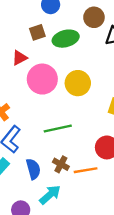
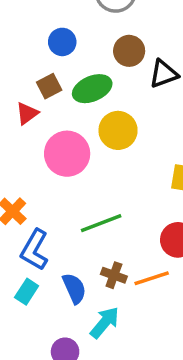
red triangle: (20, 58) -> (27, 113), moved
yellow circle: (78, 83) -> (118, 130), moved

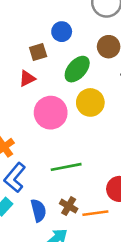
brown square: (49, 86) -> (38, 52), moved
green ellipse: (92, 89) -> (77, 69), turned -36

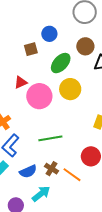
red triangle: (27, 78) -> (21, 82), moved
blue semicircle: (38, 210) -> (28, 171), turned 78
orange line: (95, 213) -> (72, 175), turned 42

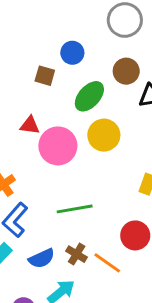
brown square: (31, 49) -> (45, 76), turned 32
red triangle: (21, 82) -> (30, 125), turned 32

